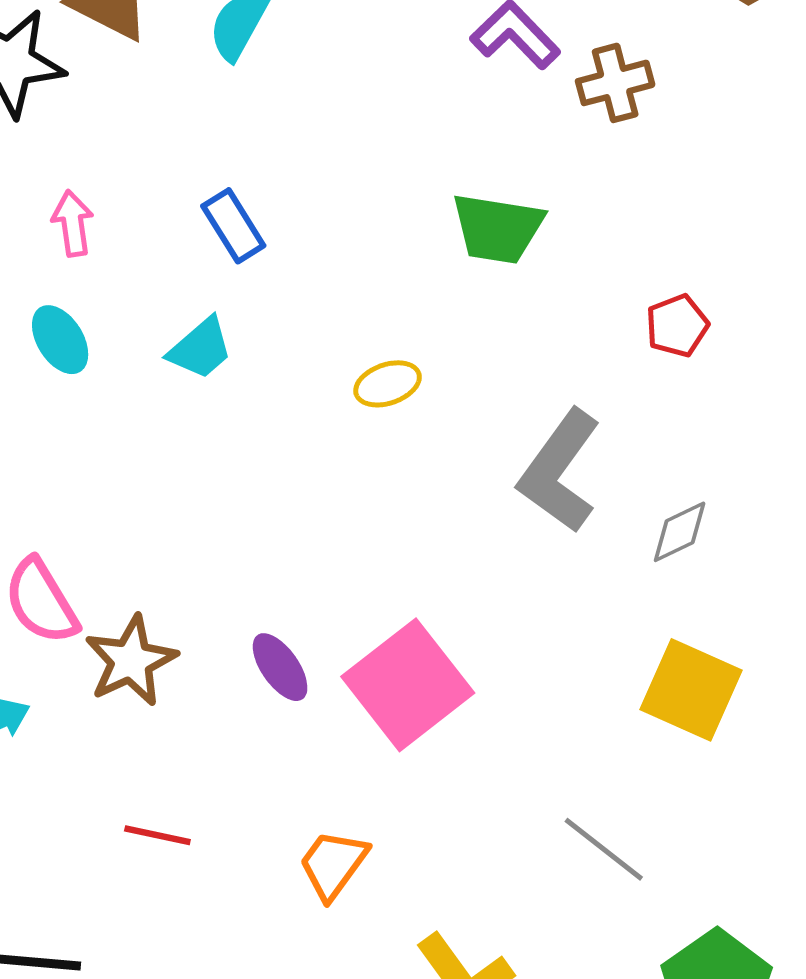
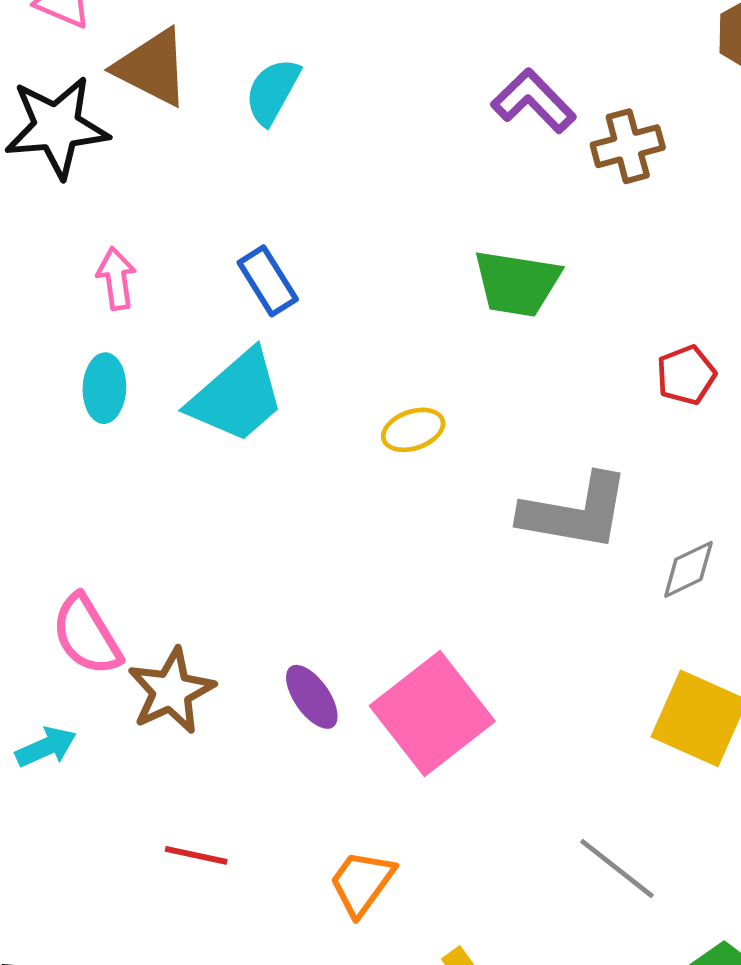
cyan ellipse: (60, 340) -> (104, 388), turned 34
cyan trapezoid: (200, 348) -> (237, 396), size x1.6
gray L-shape: (559, 471) -> (575, 512), turned -116

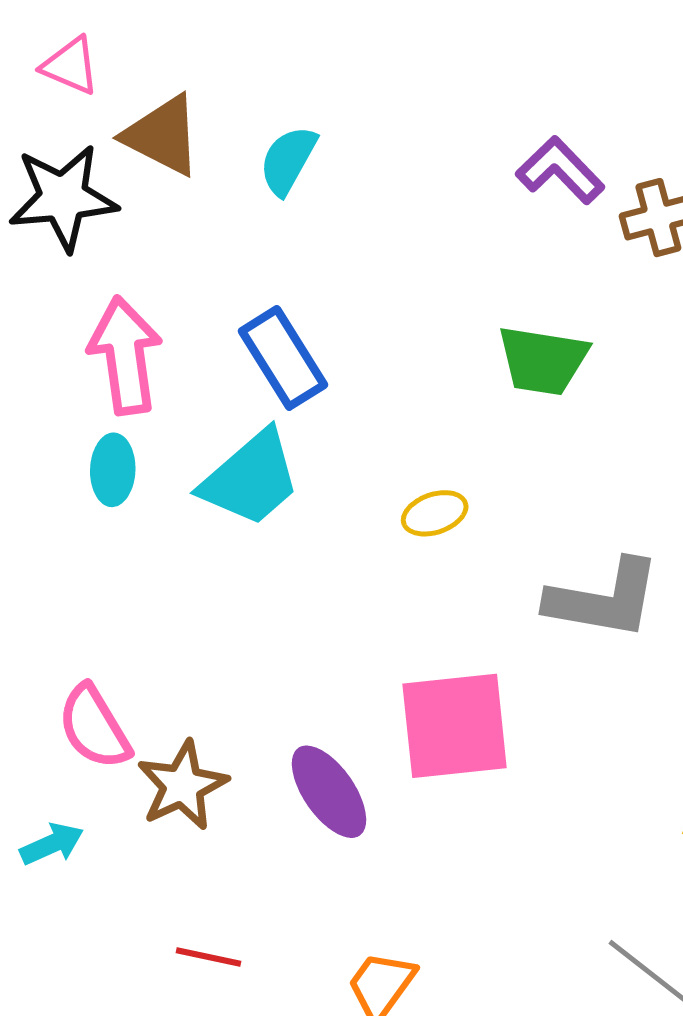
pink arrow: (116, 278) -> (125, 355), size x1.8
blue rectangle: (268, 281) -> (283, 358), size x1.4
purple ellipse: (312, 697) -> (329, 792), size x1.4
pink square: (432, 714) -> (455, 726), moved, turned 32

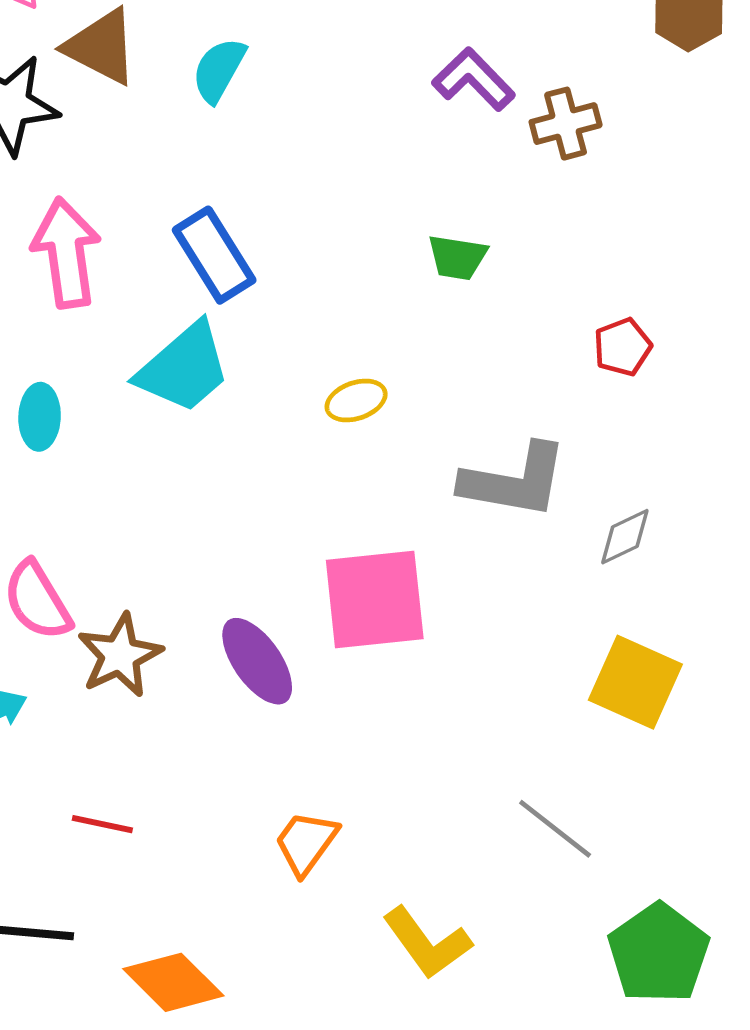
green trapezoid: (543, 360) -> (457, 257), size x0.7
cyan ellipse: (113, 470) -> (40, 417), moved
red line: (208, 957) -> (102, 824), moved

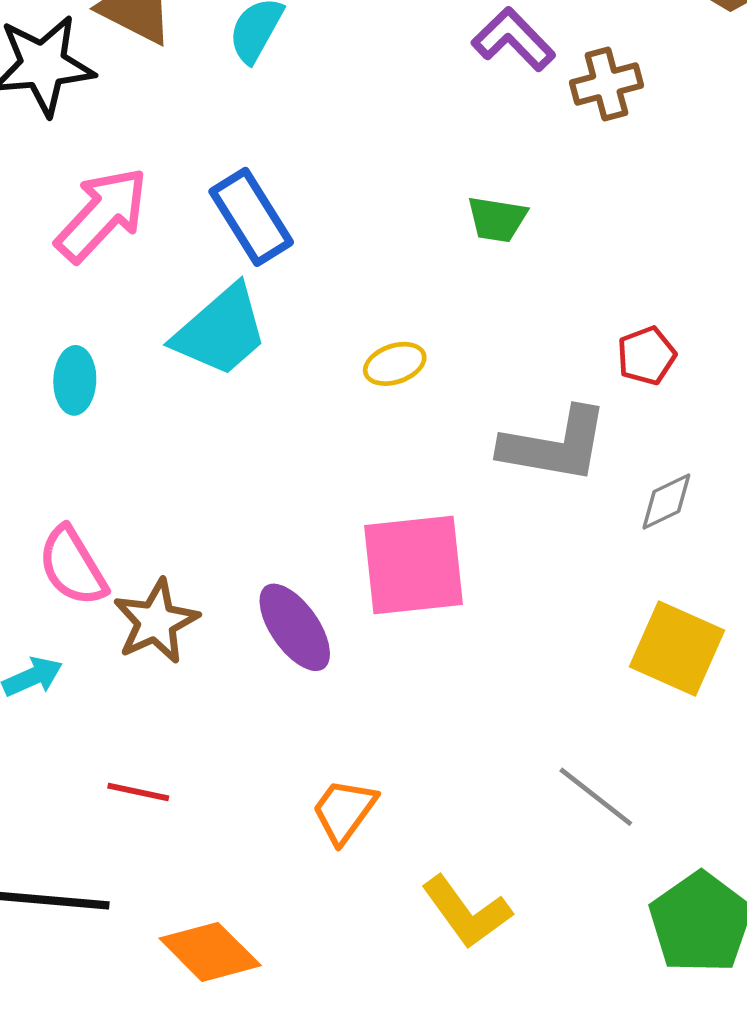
pink arrow: (66, 253) -> (102, 215), turned 51
red pentagon: (623, 347) -> (646, 356), moved

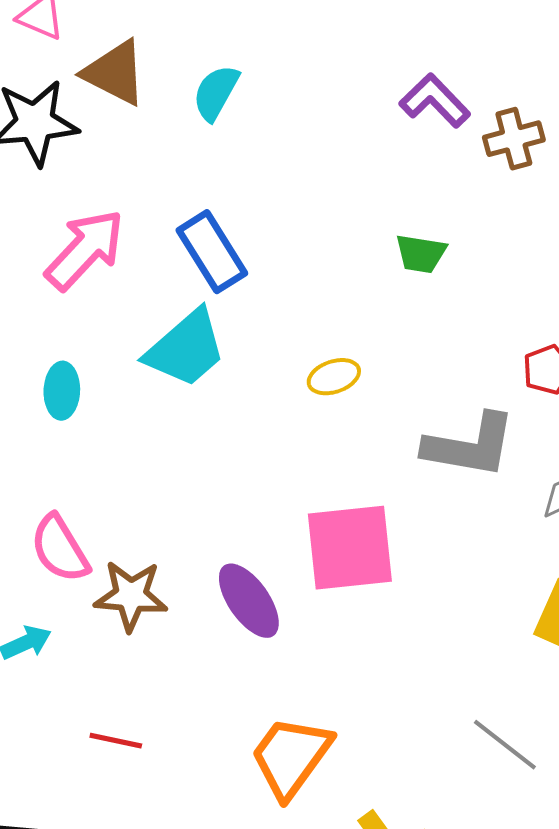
brown star: (156, 621) -> (131, 596), turned 30
orange trapezoid: (344, 811) -> (291, 757), size x1.5

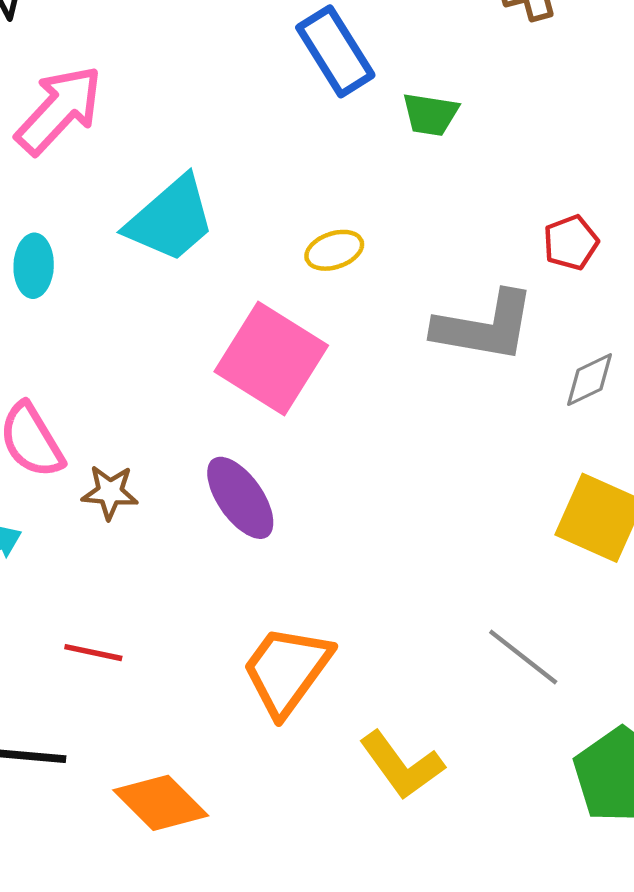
blue rectangle: (212, 252) -> (335, 51), moved
pink square: (350, 548) -> (271, 359), moved, turned 38
brown star: (131, 596) -> (110, 492), size x0.7

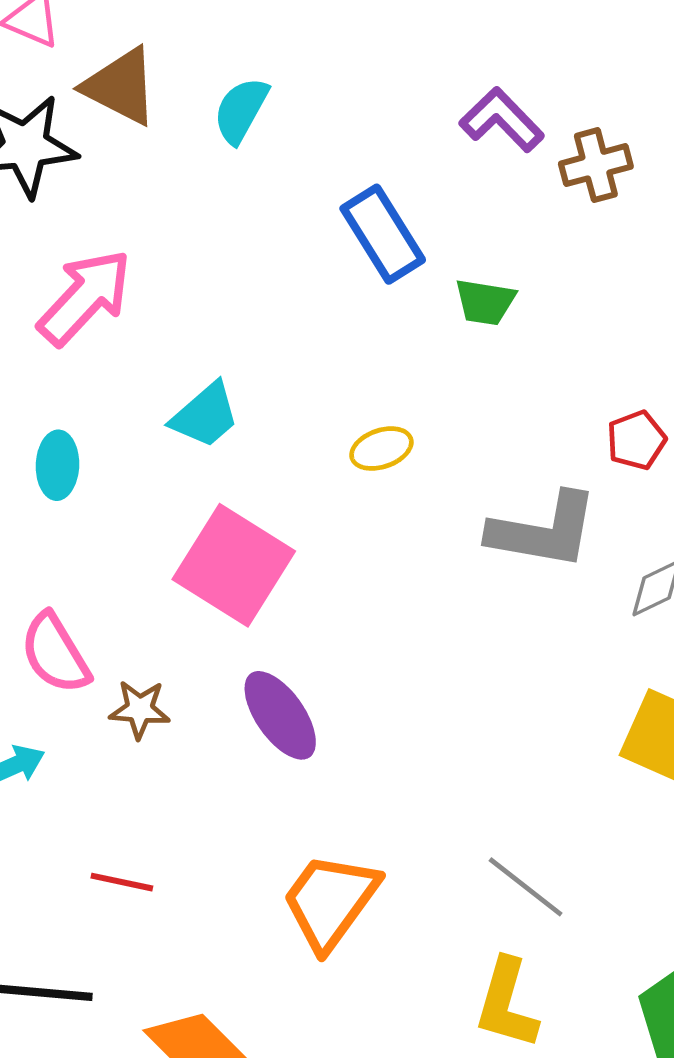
cyan trapezoid: (171, 219) -> (205, 415), size x0.7
pink square: (271, 359) -> (234, 565), moved
gray line: (523, 657) -> (526, 887), moved
yellow L-shape: (402, 765) -> (507, 1004), moved, turned 52

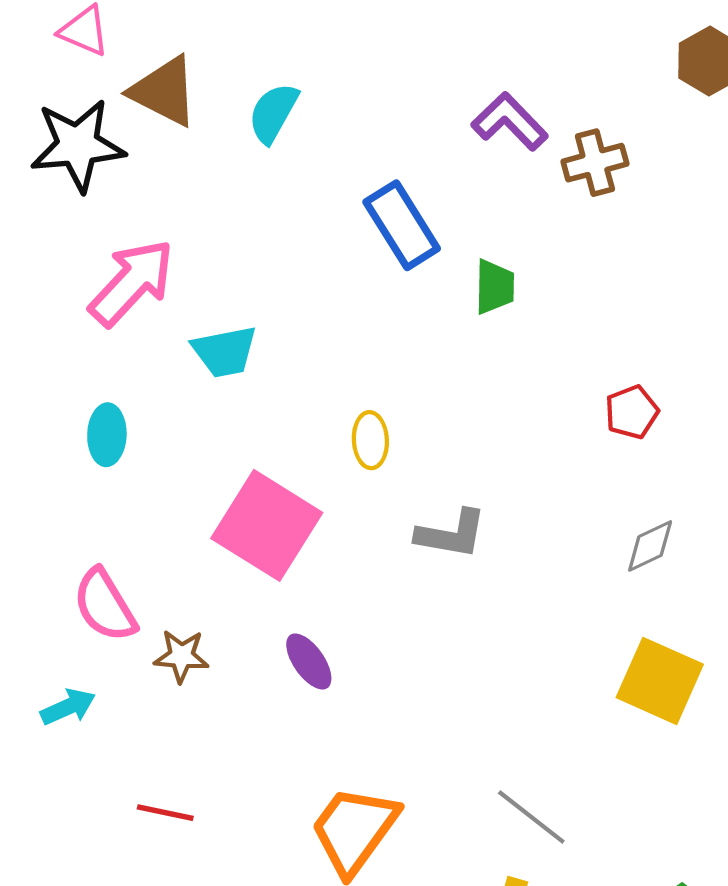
green trapezoid: (485, 302) -> (495, 287), turned -98
cyan trapezoid: (205, 415) -> (225, 352), moved, turned 30
yellow ellipse: (381, 449) -> (370, 440), moved, turned -74
gray L-shape: (543, 531) -> (451, 534), moved, size x0.7
purple ellipse: (280, 715) -> (309, 661), size x0.7

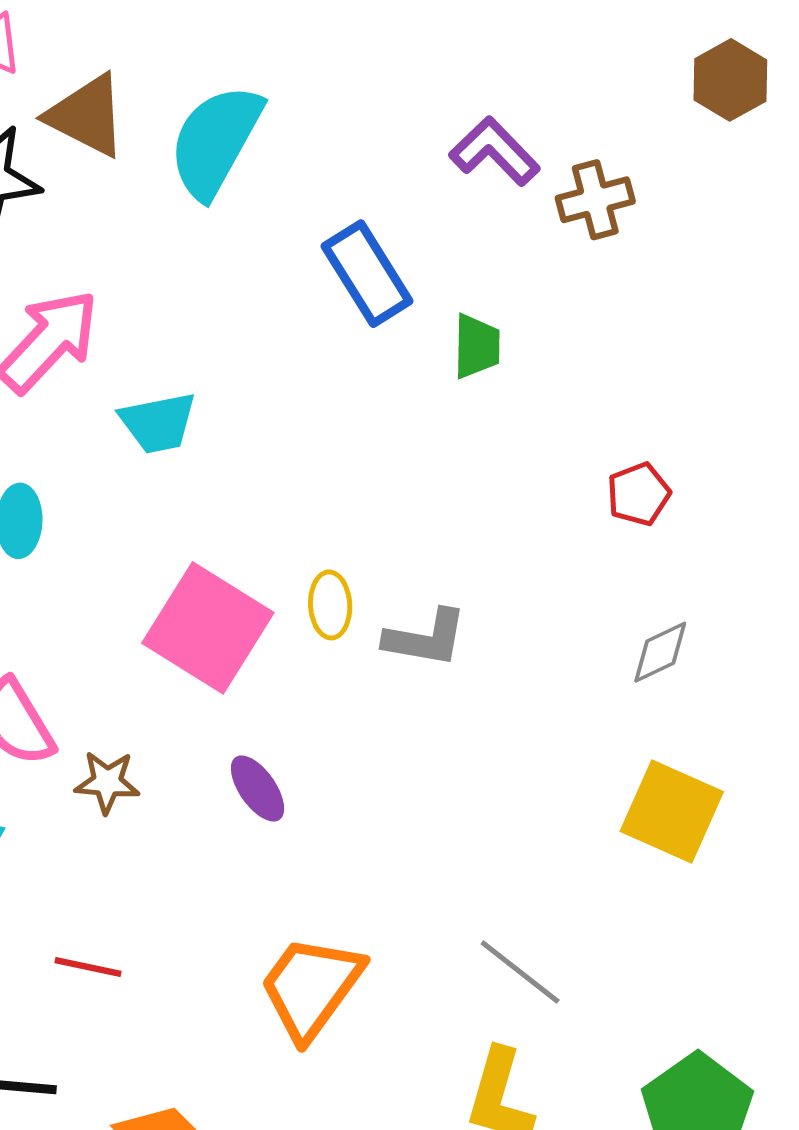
cyan semicircle: (273, 113) -> (215, 141), size x1.6
yellow ellipse: (370, 440) -> (330, 605), moved

